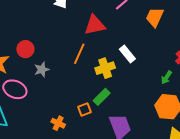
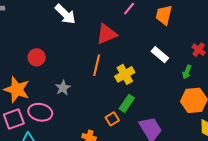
red circle: (25, 49) -> (37, 57), moved
white rectangle: (127, 54) -> (160, 55), moved

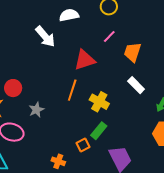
orange trapezoid: (164, 15) -> (133, 52), moved
red circle: (37, 57) -> (13, 88), moved
yellow cross: (125, 74) -> (99, 102), turned -36

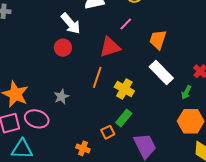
pink line: (109, 37) -> (126, 24), moved
white rectangle: (136, 85) -> (161, 73), size x1.4
red circle: (13, 88) -> (63, 48), moved

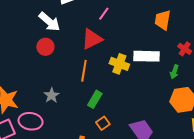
orange trapezoid: (158, 40) -> (163, 20), moved
white rectangle: (161, 73) -> (146, 56), turned -35
yellow cross: (124, 89) -> (119, 64), moved
green rectangle: (124, 118) -> (95, 99), moved

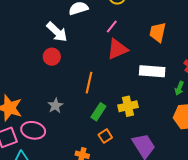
orange trapezoid: (163, 20) -> (158, 32), moved
red triangle: (92, 39) -> (117, 49), moved
yellow cross: (119, 64) -> (128, 106), moved, turned -36

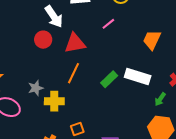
red triangle: (117, 49) -> (75, 43), moved
yellow cross: (128, 106) -> (54, 101), moved
green rectangle: (98, 112) -> (109, 79), moved

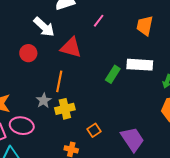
red circle: (43, 40) -> (28, 53), moved
red triangle: (75, 43) -> (71, 48), turned 40
orange line: (74, 73) -> (59, 81), moved

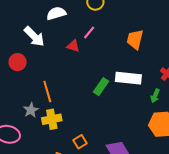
red triangle: (71, 48) -> (73, 46), moved, size x0.6
orange line: (59, 81) -> (47, 92), turned -30

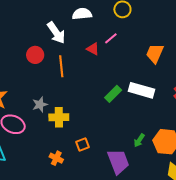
orange line: (47, 92) -> (61, 66), moved
green arrow: (155, 96) -> (139, 140), moved

